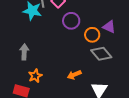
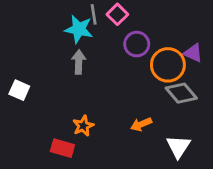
orange circle: (92, 35) -> (168, 65), size x1.5
gray arrow: (24, 52) -> (79, 62), moved

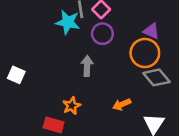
purple circle: (137, 44) -> (102, 34), moved
purple triangle: (193, 53) -> (151, 31), moved
gray arrow: (79, 62) -> (87, 66), moved

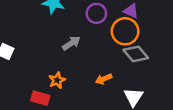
purple circle: (102, 34) -> (96, 13), moved
gray arrow: (87, 66) -> (71, 43), turned 54

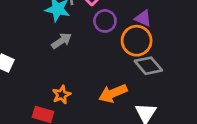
gray arrow: (71, 43) -> (62, 41), moved
orange arrow: (104, 79) -> (113, 93), size x1.5

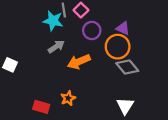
orange arrow: (113, 93) -> (79, 62), moved
orange star: (62, 95) -> (68, 98), moved

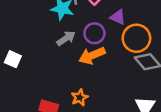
purple triangle: (123, 28) -> (118, 17), moved
purple circle: (92, 30) -> (94, 33), moved

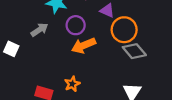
purple circle: (94, 33) -> (76, 25), moved
gray arrow: (66, 38) -> (39, 30), moved

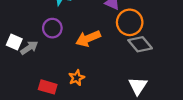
purple circle: (76, 25) -> (52, 28), moved
gray arrow: (39, 30) -> (29, 48), moved

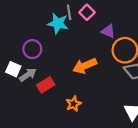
purple circle: (52, 28) -> (32, 49), moved
red rectangle: (48, 87) -> (46, 85), moved, turned -48

